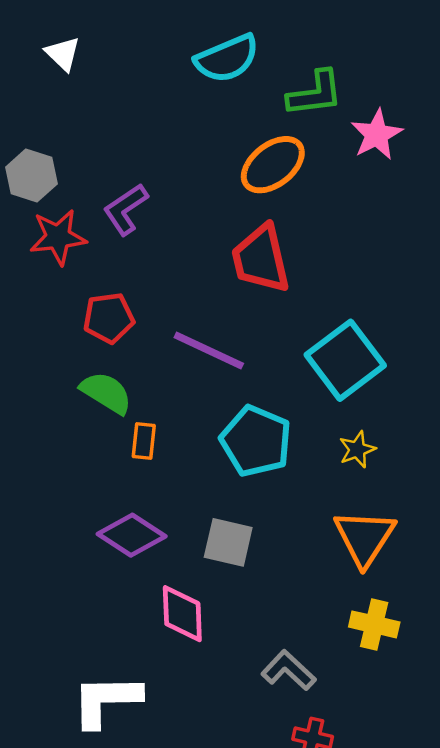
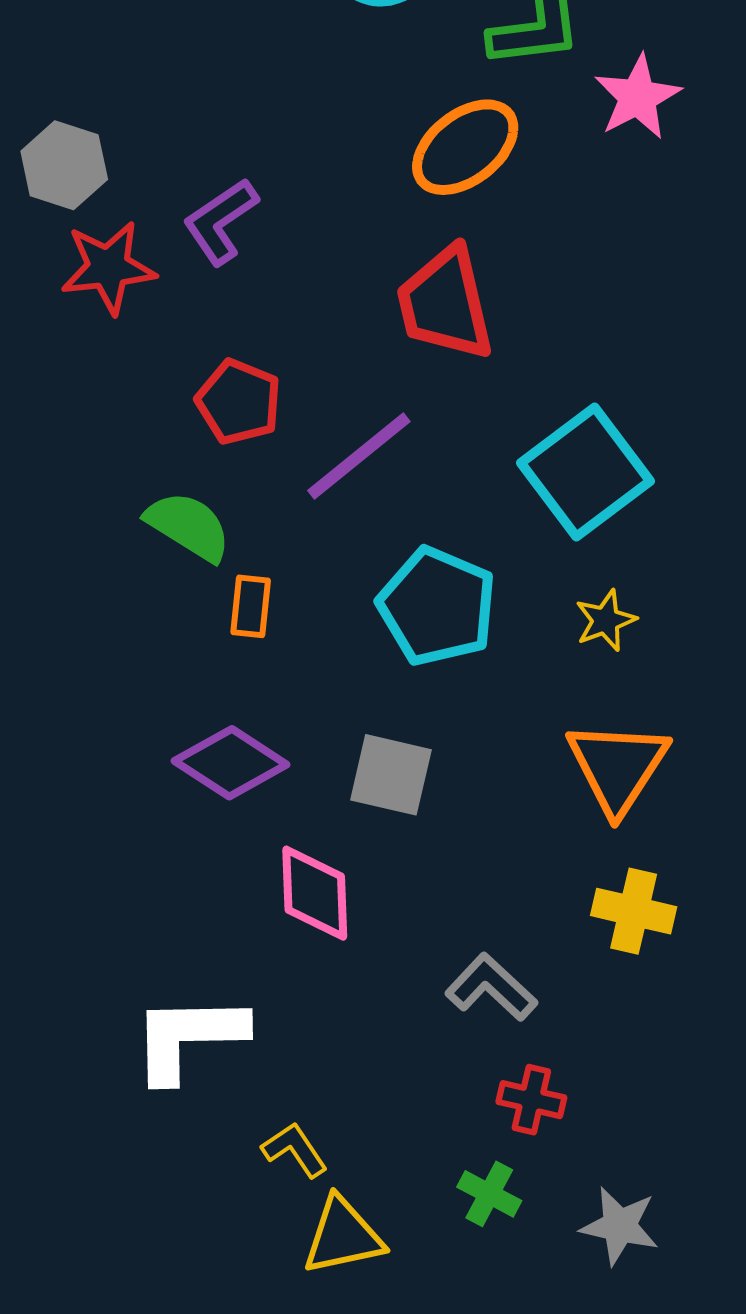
red pentagon: (109, 318) -> (239, 402), moved, turned 30
purple line: (209, 351) -> (359, 456), turned -64

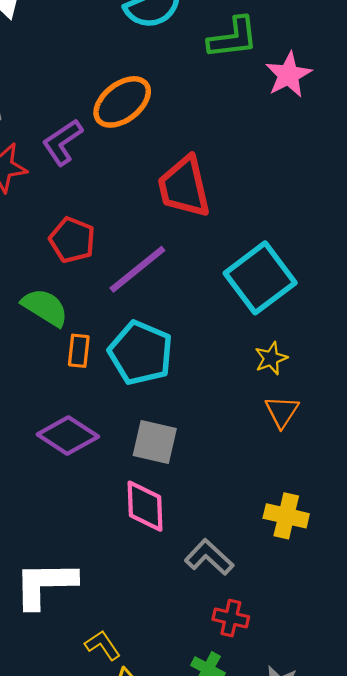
orange ellipse: (465, 147) -> (122, 102), moved
cyan pentagon: (437, 606) -> (141, 353), moved
orange triangle: (618, 767) -> (282, 412), moved, size x0.6
pink diamond: (315, 893) -> (145, 506), moved

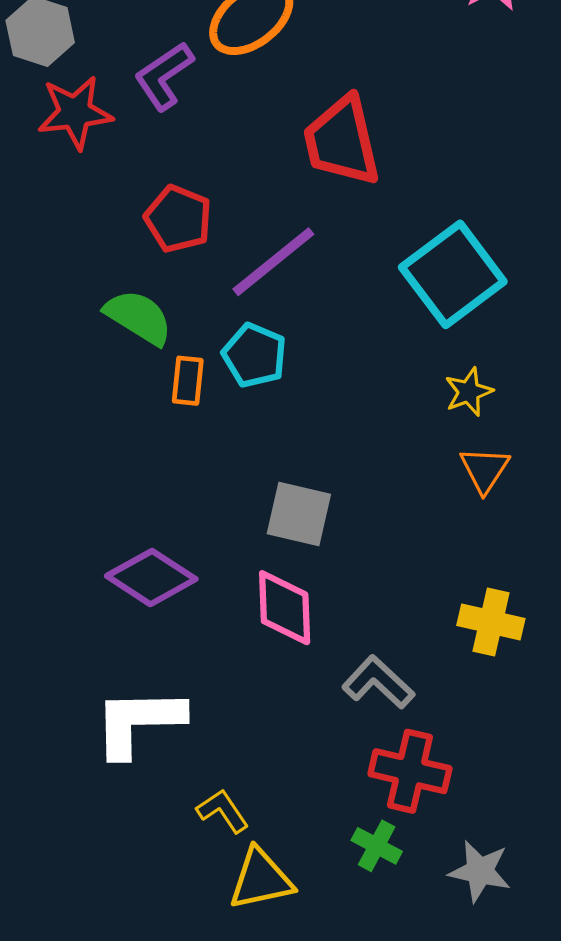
cyan pentagon: (141, 353) -> (254, 355), moved, size x0.7
purple diamond: (68, 436) -> (151, 578), moved
red cross: (231, 618) -> (410, 771), size x1.5

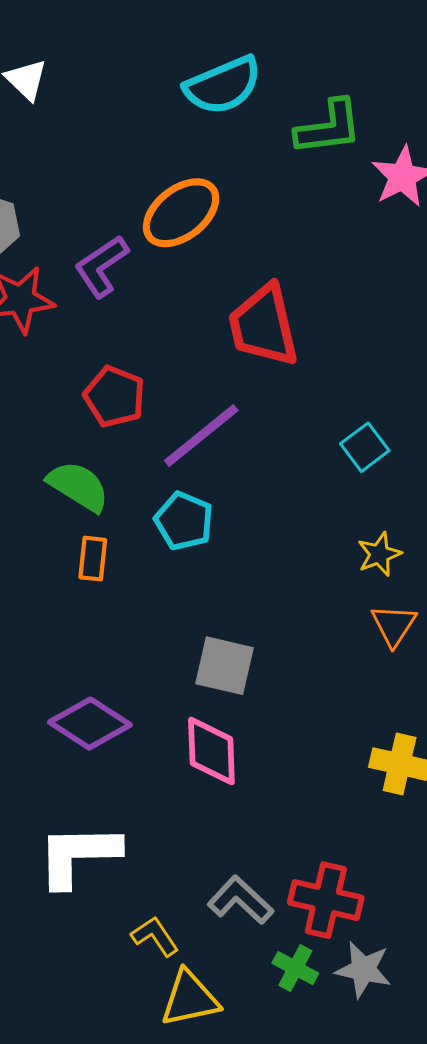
cyan square: (453, 274) -> (365, 447), size x0.5
orange rectangle: (188, 381) -> (93, 559), moved
gray L-shape: (378, 682) -> (240, 900), moved
gray star: (480, 871) -> (363, 970), moved

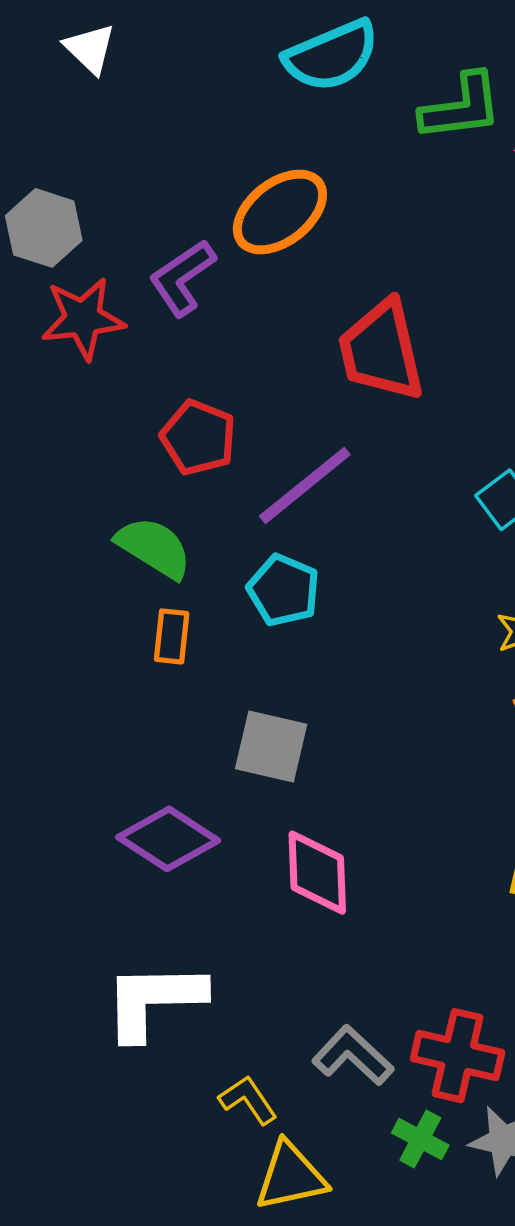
gray square: (224, 666) -> (271, 747), moved

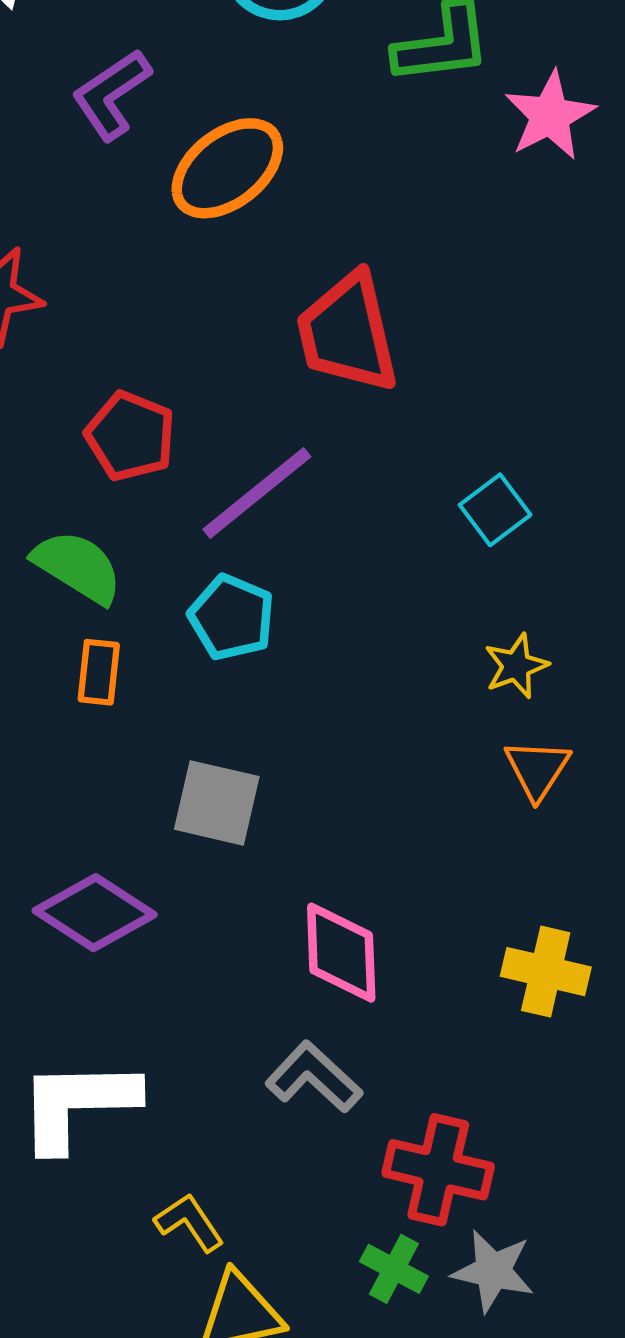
purple L-shape: (182, 278) -> (111, 95), moved
pink diamond: (317, 873) -> (341, 953), moved
gray L-shape: (353, 1056) -> (314, 1077), moved

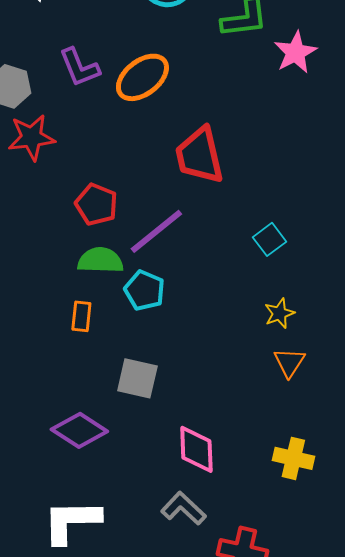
purple L-shape: (111, 95) -> (79, 67), moved, turned -78
green semicircle: (78, 567) -> (100, 260), moved, turned -30

